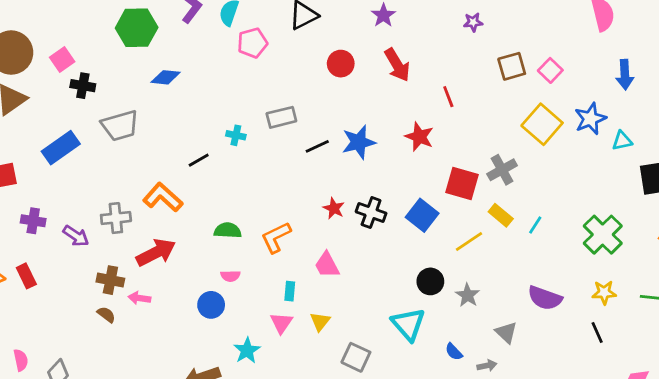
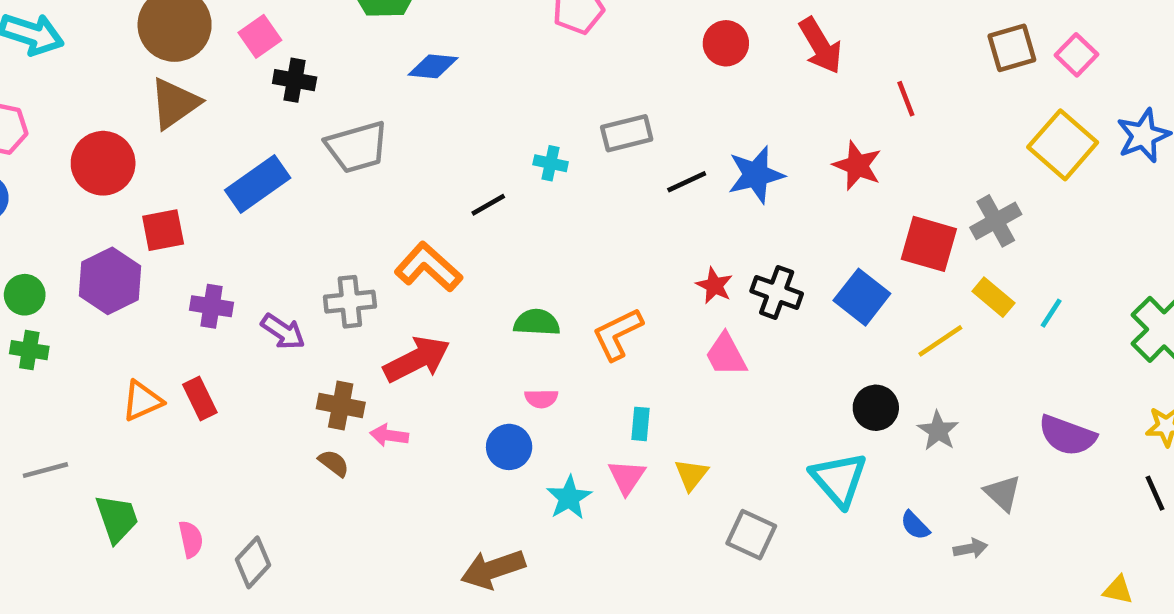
pink trapezoid: (327, 265) -> (726, 355), moved
cyan star: (247, 350) -> (569, 498), moved

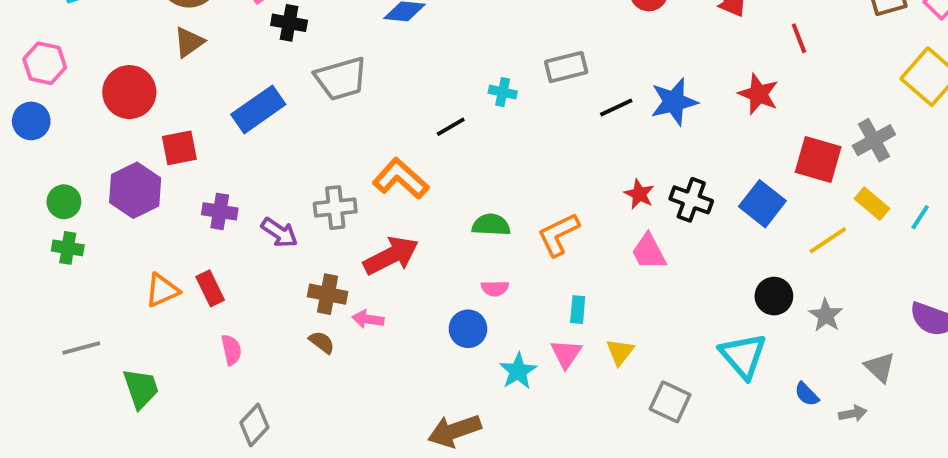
brown triangle: (175, 103) -> (189, 42), size x0.7
pink semicircle: (191, 539) -> (231, 350), moved

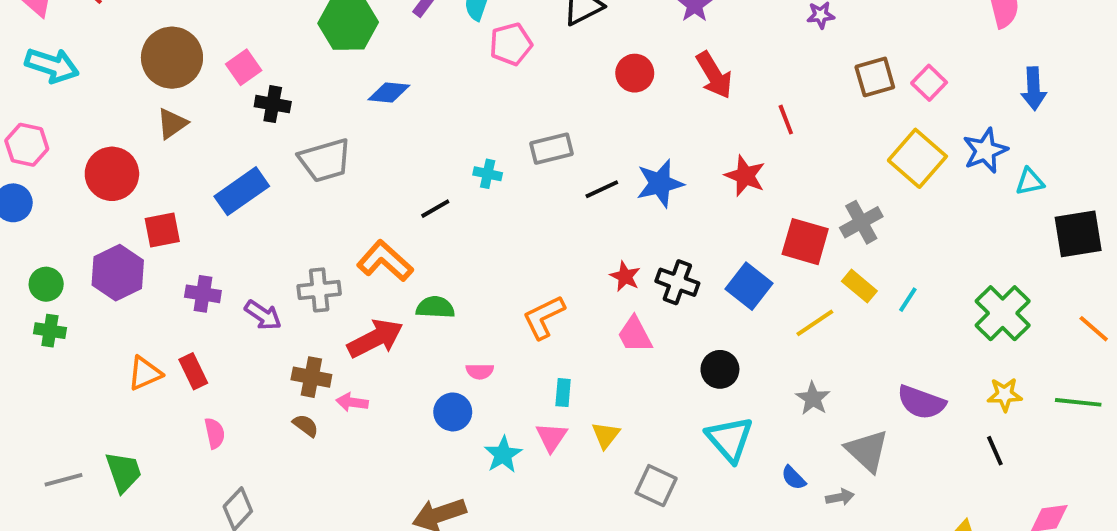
green semicircle: (491, 225) -> (435, 307), moved
black circle: (774, 296) -> (720, 369), moved
gray line: (81, 348) -> (64, 480), moved
gray triangle: (880, 367) -> (867, 451), size x1.4

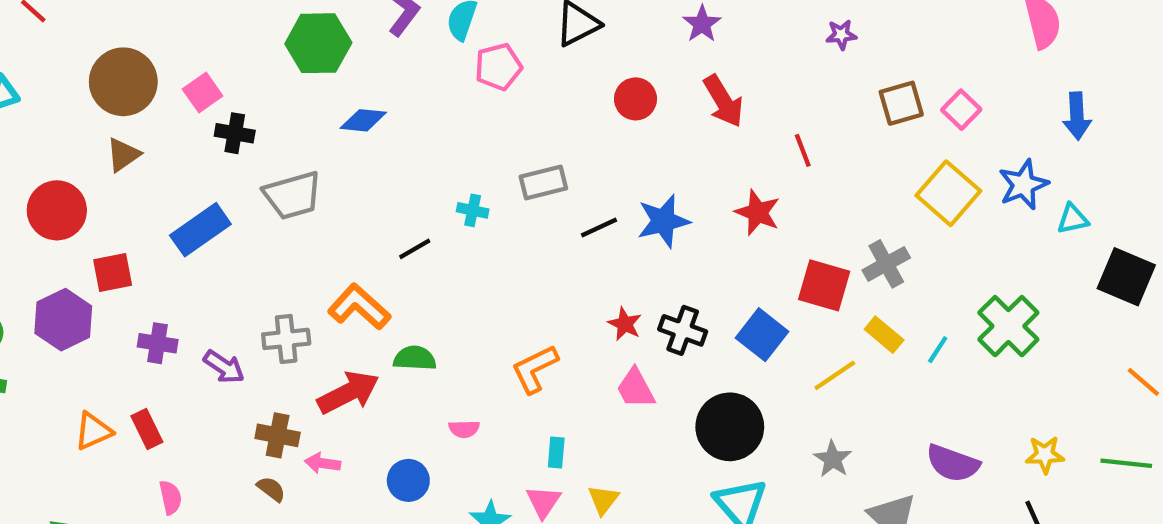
black square: (1078, 234) -> (1126, 277), turned 32
green cross: (1003, 313) -> (1008, 326), moved
black circle: (720, 369) -> (730, 427), size x1.6
blue circle: (453, 412) -> (408, 480), moved

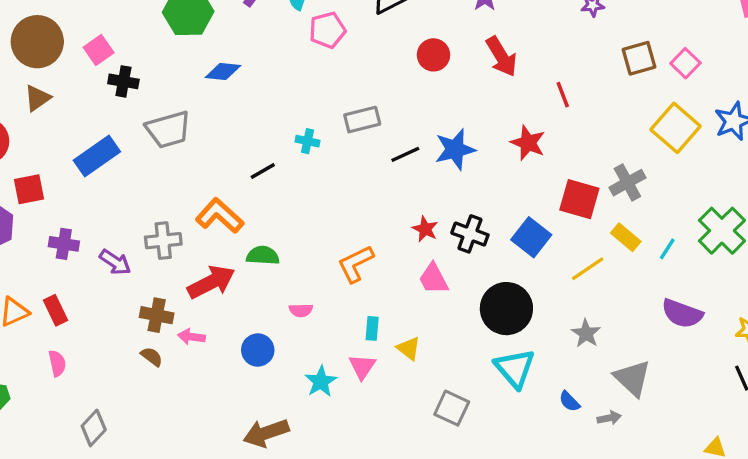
purple semicircle: (953, 463) -> (682, 314), moved
pink semicircle: (170, 498) -> (57, 363), moved
yellow triangle: (603, 500) -> (409, 348), moved, turned -30

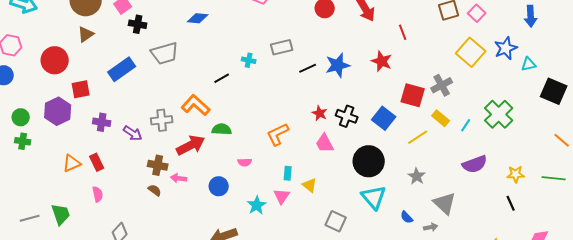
purple semicircle: (682, 314) -> (475, 164), turned -40

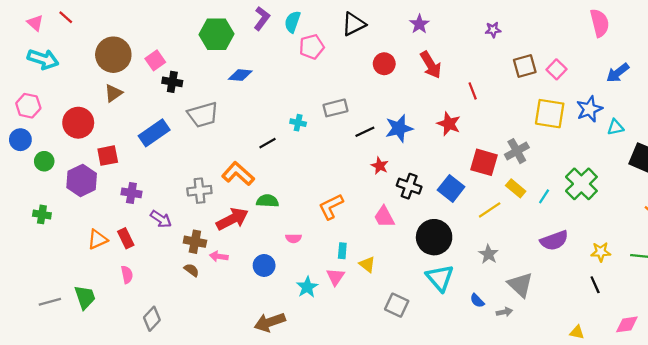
blue arrow: (531, 16) -> (618, 73), turned 55
yellow square: (471, 52) -> (550, 114), turned -32
red star: (320, 113) -> (380, 166), moved
green circle: (21, 117) -> (44, 161), moved
purple arrow: (133, 133) -> (161, 219), moved

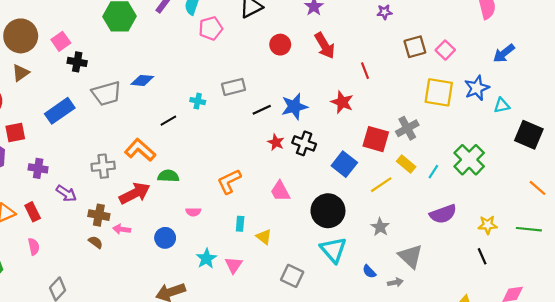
blue diamond: (240, 75) -> (142, 80), moved
black cross: (409, 186) -> (304, 143), moved
pink triangle: (335, 277) -> (234, 265), moved

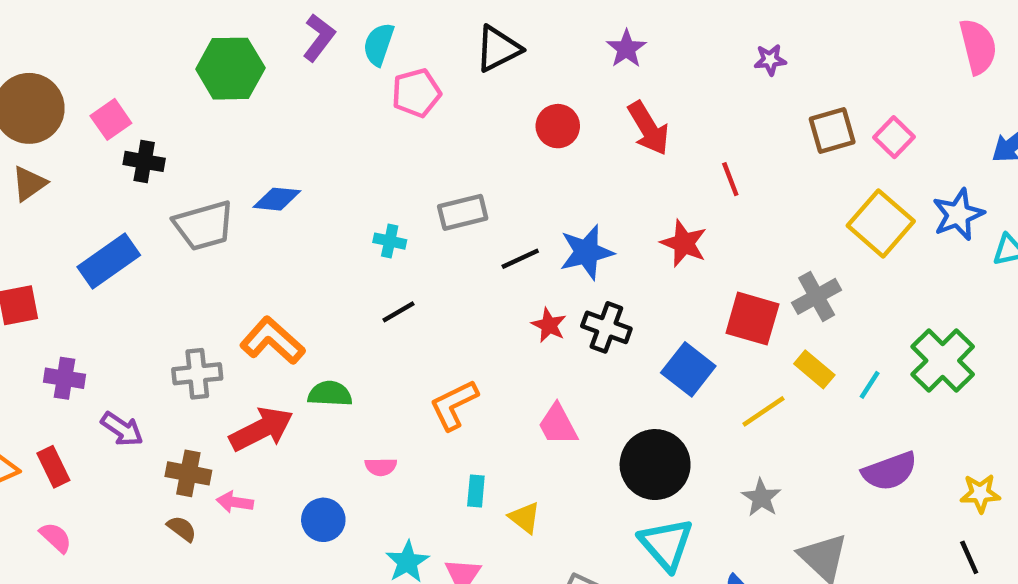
yellow square: (439, 92) -> (881, 223), turned 32
black line: (168, 121) -> (399, 312), moved
pink semicircle: (34, 247) -> (56, 538), turned -35

